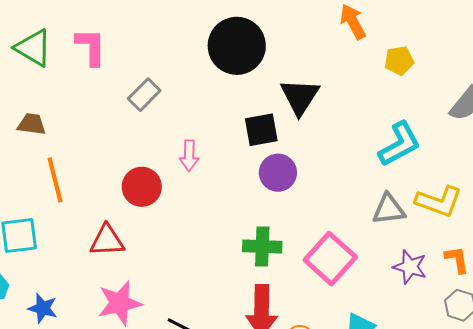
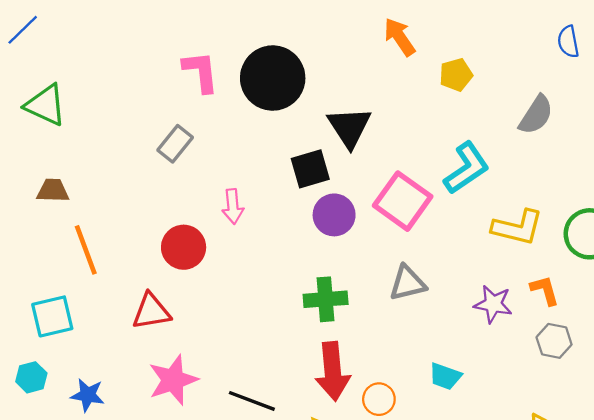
pink L-shape: (91, 47) -> (201, 72), moved
gray triangle: (389, 209) -> (408, 283), moved
pink square: (330, 259) -> (403, 201), moved

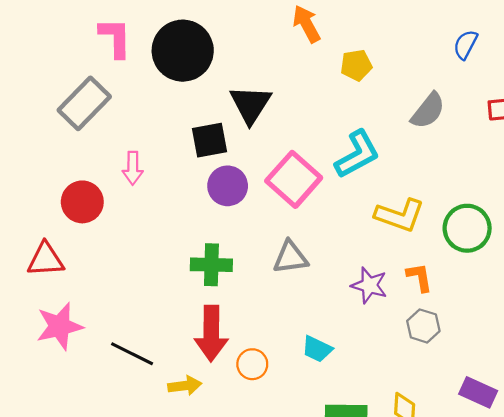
blue semicircle: (568, 42) -> (465, 45), turned 32
gray rectangle: (175, 144) -> (84, 103), size x1.5

